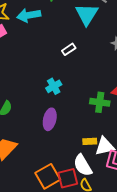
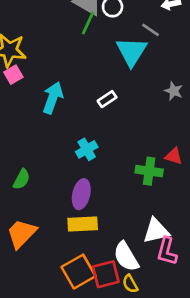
cyan arrow: (29, 15) -> (53, 98), moved, turned 120
yellow rectangle: (90, 141) -> (83, 224), moved, size x1.5

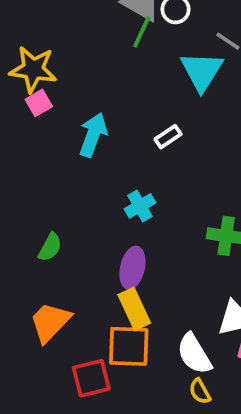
yellow rectangle: (83, 224) -> (134, 309), turned 68
orange square: (79, 272) -> (129, 346), moved, turned 32
red square: (106, 274) -> (91, 378), moved

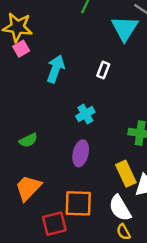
white rectangle: (168, 137) -> (103, 70), turned -35
green semicircle: (50, 247) -> (28, 140), turned 36
yellow rectangle: (134, 309) -> (126, 174), moved

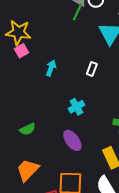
cyan arrow: (56, 69) -> (51, 68), size x0.7
purple ellipse: (81, 153) -> (72, 140), turned -50

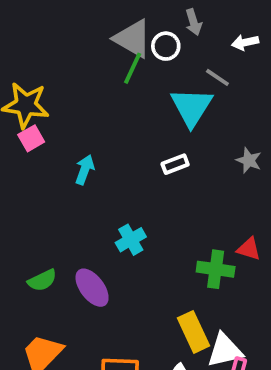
white rectangle: (92, 69) -> (175, 164), moved, turned 48
purple ellipse: (72, 140) -> (92, 288), moved

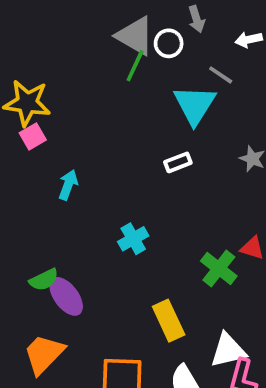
cyan arrow: (85, 170) -> (68, 185), moved
green cross: (216, 269) -> (219, 269), turned 30
purple ellipse: (92, 288) -> (66, 296), moved
yellow rectangle: (193, 332) -> (169, 321), moved

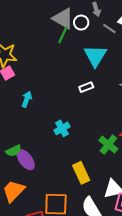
gray line: (221, 75) -> (109, 29), moved

